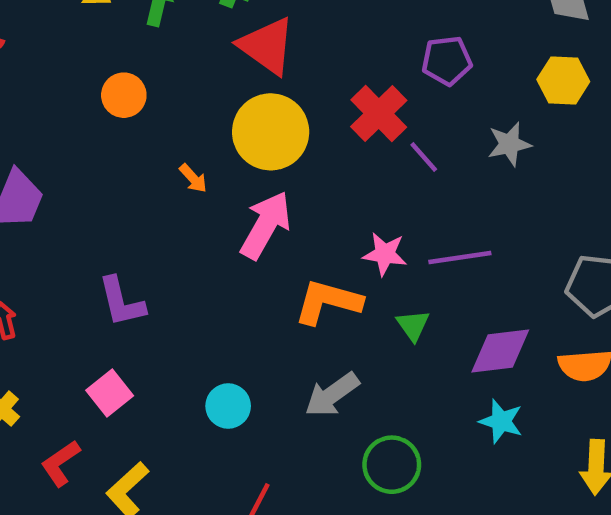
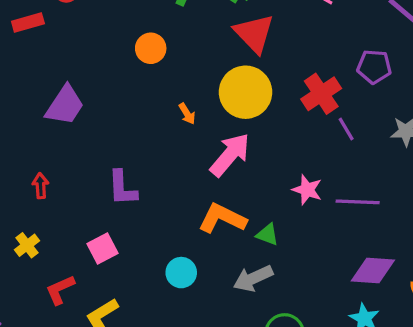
orange L-shape: (328, 302) -> (222, 218), moved
green triangle: (413, 325) -> (267, 235), moved, turned -45

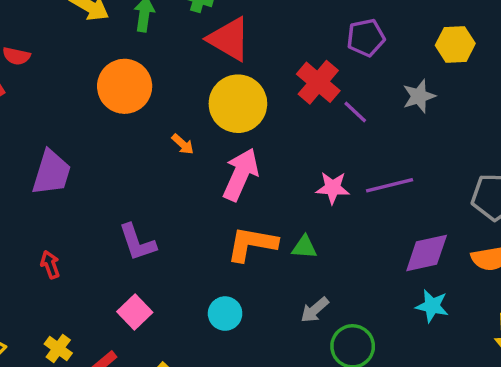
orange circle: (151, 48) -> (125, 86), size x1.6
yellow cross: (27, 245) -> (58, 348), moved
gray arrow: (253, 278) -> (315, 310), moved, size x0.7

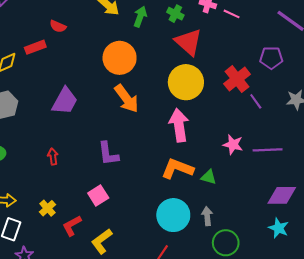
orange arrow: (183, 144) -> (127, 99), moved, size x2.0
pink arrow: (241, 174) -> (179, 125), turned -44
gray arrow: (315, 310) -> (207, 216), turned 114
cyan circle: (225, 314) -> (173, 215), moved, size x1.6

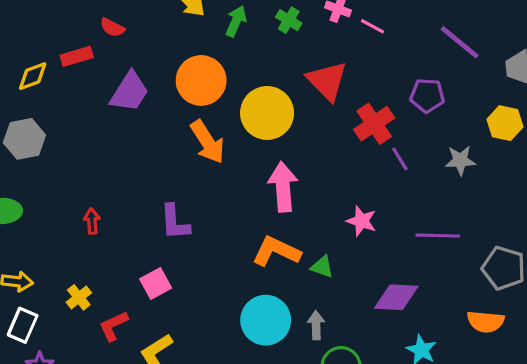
red triangle: (188, 42) -> (327, 81), moved
yellow circle: (186, 82) -> (267, 113), moved
purple trapezoid: (65, 101) -> (129, 92), moved
purple line: (268, 150) -> (438, 236), moved
purple diamond: (282, 195) -> (396, 297), moved

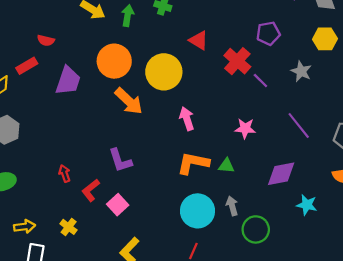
red triangle: (327, 81) -> (199, 40), size x0.7
gray star: (460, 160) -> (301, 71), turned -30
pink arrow: (283, 187) -> (187, 119), size x0.7
purple line: (438, 236) -> (299, 126), turned 64
red L-shape: (113, 326) -> (91, 190), moved

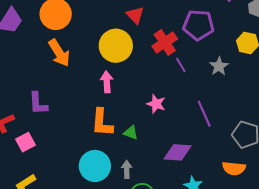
purple pentagon: (268, 33) -> (198, 25), size x1.4
yellow circle: (164, 72) -> (116, 46), moved
orange L-shape: (193, 163) -> (102, 123), turned -112

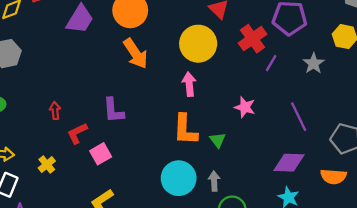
purple line: (181, 65) -> (271, 63), turned 63
green triangle: (131, 133) -> (218, 140), turned 35
purple diamond: (178, 152) -> (289, 163), moved

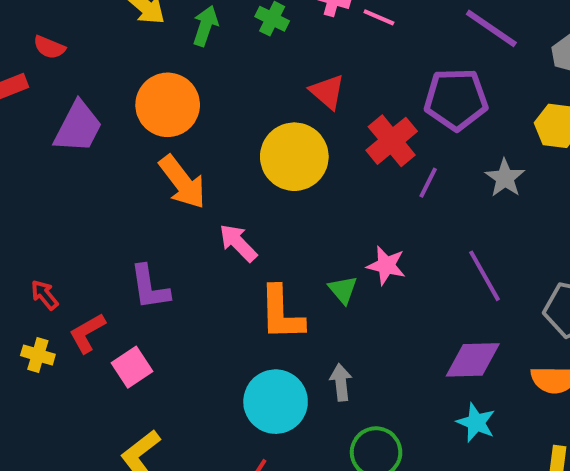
pink arrow: (189, 84) -> (238, 243), moved, turned -35
red arrow: (55, 111) -> (45, 295), turned -30
green triangle: (218, 140) -> (343, 290), moved
yellow cross: (47, 165) -> (38, 355), moved, turned -30
gray arrow: (214, 181) -> (341, 382), moved

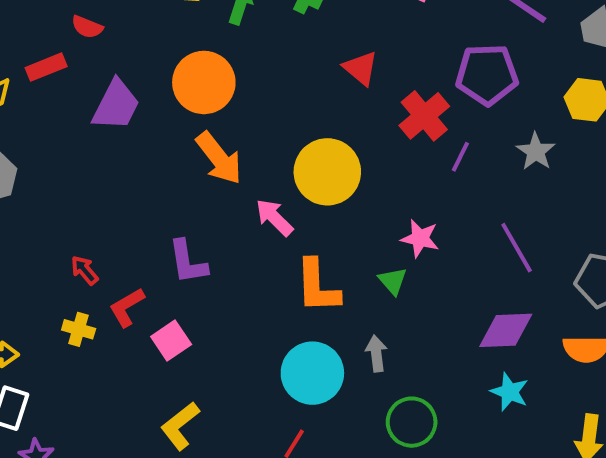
yellow circle: (294, 157) -> (327, 172), moved
green triangle: (343, 290) -> (393, 281), moved

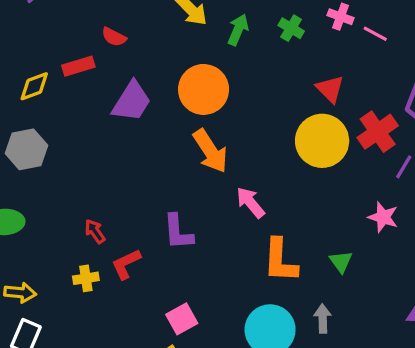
yellow circle: (327, 172) -> (322, 141), moved
pink star: (420, 238) -> (383, 217), moved
yellow cross: (79, 329) -> (86, 278), turned -30
pink square: (171, 340) -> (182, 319), moved

